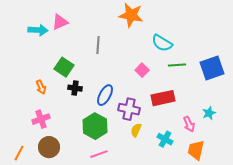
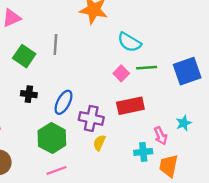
green square: (64, 67) -> (24, 56), moved
pink square: (142, 70) -> (121, 73), moved
cyan cross: (165, 139) -> (143, 152), moved, turned -35

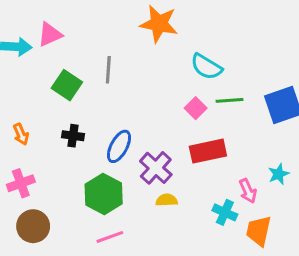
purple cross: (91, 118) -> (156, 168), turned 30
yellow semicircle: (99, 143) -> (167, 200), turned 63
cyan cross: (143, 152) -> (225, 212), turned 30

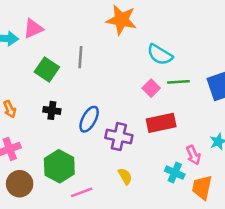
purple cross: (156, 168) -> (119, 137), turned -30
green hexagon: (104, 194) -> (59, 166), moved
yellow semicircle: (167, 200) -> (125, 176), moved, turned 63

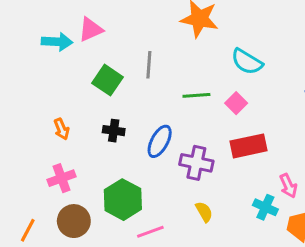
green line: (178, 82) -> (196, 95), moved

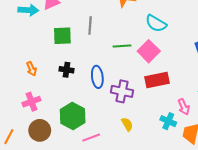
green square: (108, 80) -> (62, 36), turned -36
pink square: (236, 103) -> (149, 51), size x1.5
blue ellipse: (160, 141) -> (97, 77), turned -35

